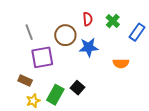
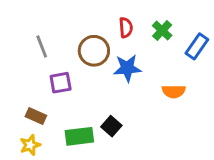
purple square: (42, 57) -> (61, 83), size x0.7
green rectangle: (55, 95) -> (79, 136), turned 54
yellow star: (33, 101) -> (30, 145), moved

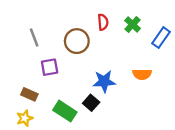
blue star: (127, 68) -> (104, 81), moved
green rectangle: (79, 136) -> (65, 111), turned 40

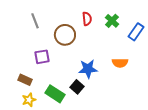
gray line: (34, 38) -> (35, 21), moved
yellow star: (25, 118) -> (29, 100), moved

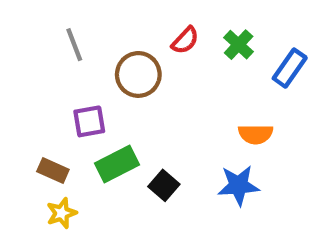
red semicircle: (87, 19) -> (185, 40), turned 48
blue star: (88, 69) -> (239, 185), moved
green rectangle: (55, 94) -> (117, 164), moved, turned -60

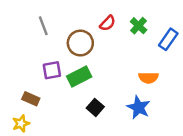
green rectangle: (117, 164) -> (79, 76), moved
blue star: (239, 185) -> (139, 107), turned 30
yellow star: (62, 213) -> (21, 123), moved

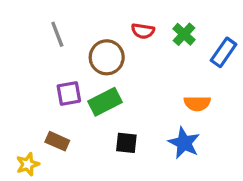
red semicircle: (108, 23) -> (143, 31), turned 56
brown rectangle: (31, 99) -> (57, 141), moved
black square: (95, 107) -> (126, 143), turned -35

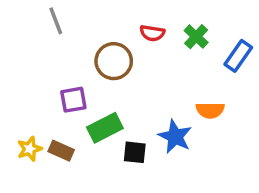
gray line: (57, 34) -> (56, 21), moved
green rectangle: (105, 102) -> (105, 128), moved
blue star: (184, 143) -> (175, 137), moved
yellow star: (28, 164) -> (29, 149), moved

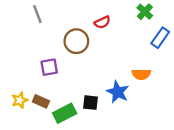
red semicircle: (152, 33) -> (102, 22), turned -35
green cross: (196, 37) -> (145, 12), moved
green rectangle: (105, 128) -> (65, 113), moved

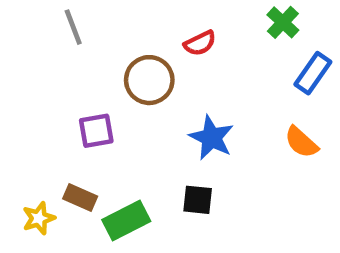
orange semicircle: (141, 74) -> (301, 142), moved, turned 42
blue star: (118, 92) -> (211, 138), moved
yellow star: (20, 100) -> (39, 218), moved
black square: (91, 103) -> (198, 200), moved

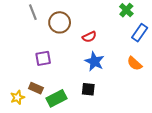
red semicircle: (200, 43) -> (89, 37), moved
brown circle: (149, 80) -> (60, 22), moved

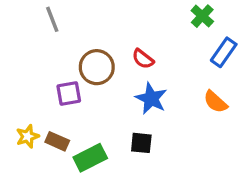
brown circle: (60, 22) -> (97, 67), moved
red semicircle: (89, 37) -> (143, 59), turned 64
yellow star: (17, 97) -> (28, 136), moved

